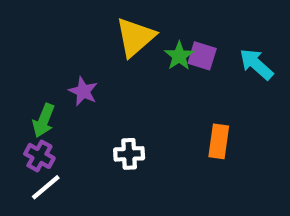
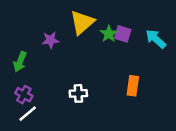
purple star: (83, 91) -> (50, 40), moved, turned -30
green arrow: (44, 121) -> (20, 62), moved

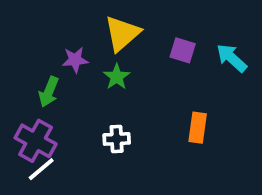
green star: (109, 34) -> (117, 77), moved
green arrow: (20, 62) -> (49, 92), moved
purple cross: (24, 95) -> (36, 141), size x1.5

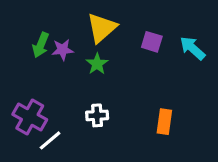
green arrow: (49, 92) -> (41, 45), moved
orange rectangle: (198, 128) -> (164, 122), moved
white line: (41, 169) -> (50, 140), moved

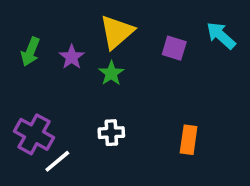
green arrow: (41, 45) -> (30, 52), moved
cyan arrow: (193, 48) -> (221, 35), moved
purple star: (63, 50) -> (72, 57), turned -30

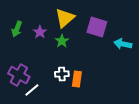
cyan arrow: (221, 35) -> (123, 44), moved, turned -30
purple square: (174, 48) -> (97, 27), size x1.5
orange rectangle: (189, 140) -> (77, 79), moved

